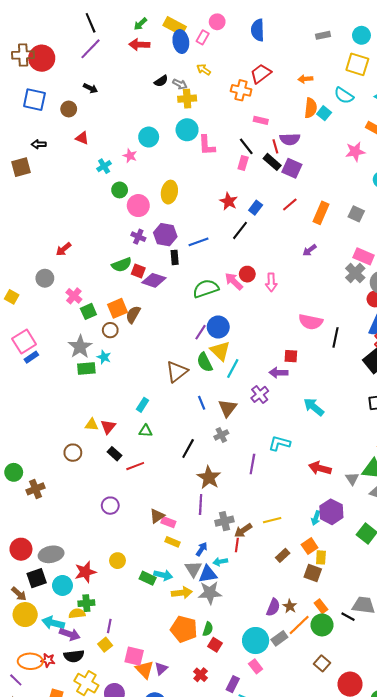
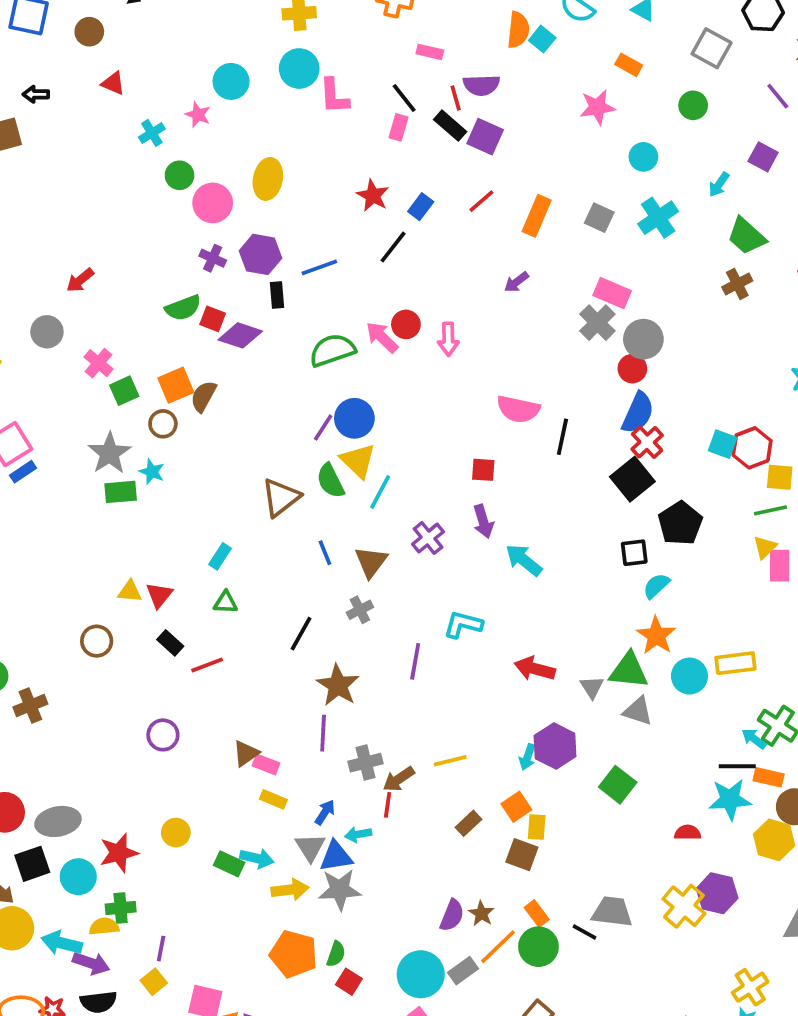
purple arrow: (278, 373) -> (483, 521), moved, turned -108

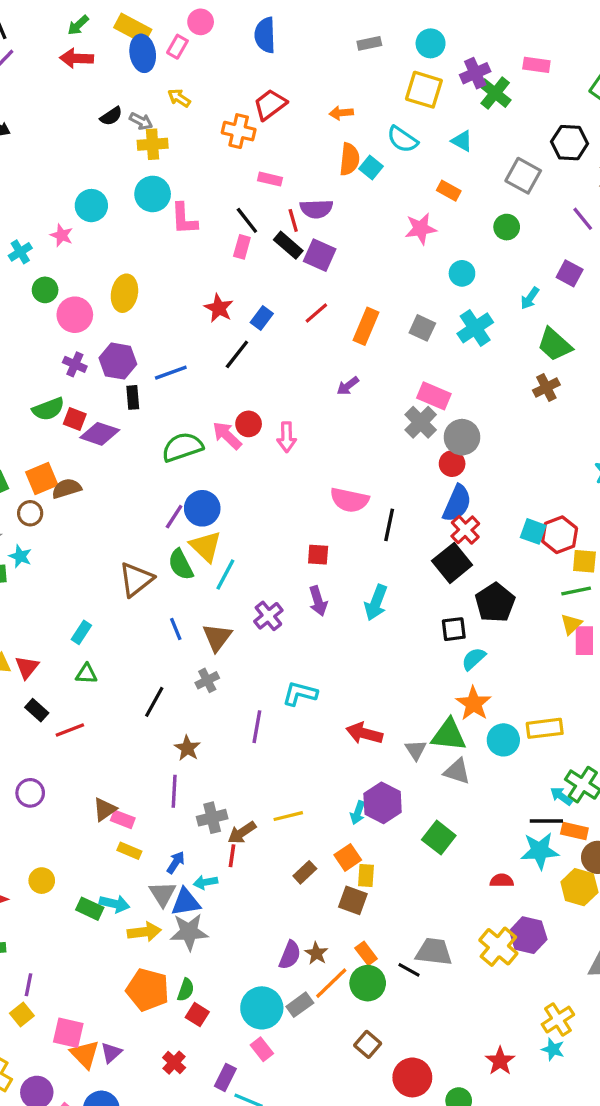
brown semicircle: (203, 396) -> (67, 488), turned 44
cyan arrow: (524, 560) -> (376, 603), moved, turned -108
brown star: (338, 685) -> (187, 748), size x0.7

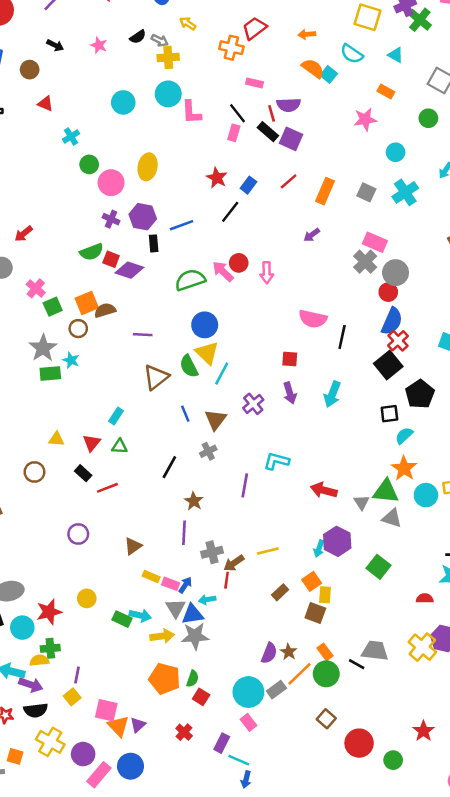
orange semicircle: (349, 159) -> (313, 68), turned -60
pink star: (62, 235) -> (99, 45), moved
purple line: (174, 517) -> (143, 335), moved, turned 60
red triangle: (27, 667) -> (92, 443), moved
pink rectangle: (123, 819) -> (171, 584), moved

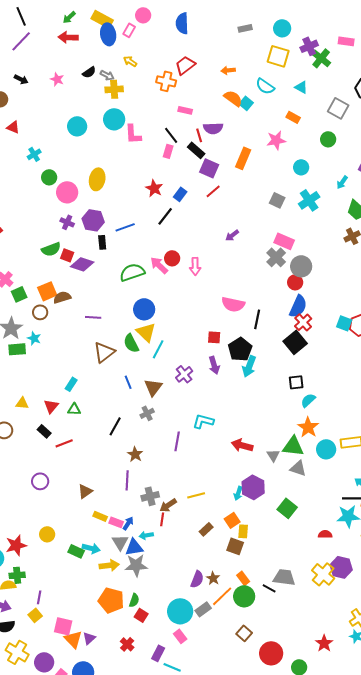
purple square: (291, 139) -> (209, 168), moved
orange rectangle: (325, 191) -> (243, 158), moved
black pentagon: (420, 394) -> (240, 349), moved

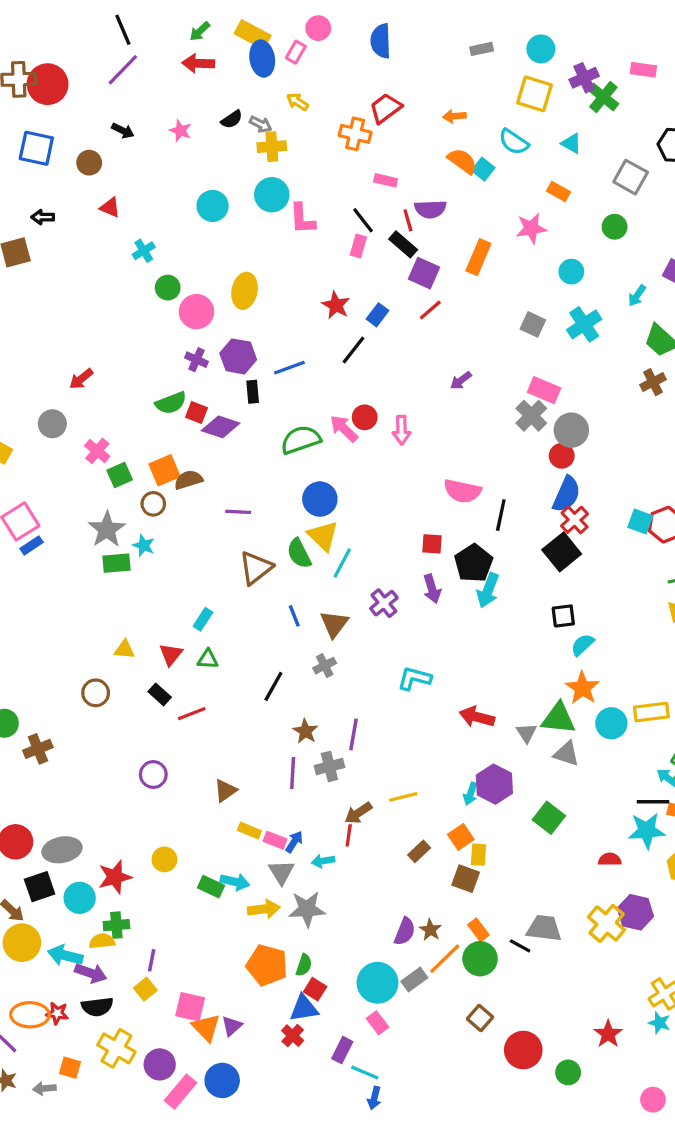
purple line: (177, 441) -> (353, 734), moved
gray cross: (150, 496) -> (329, 767), moved
blue triangle: (134, 547) -> (304, 1008), moved

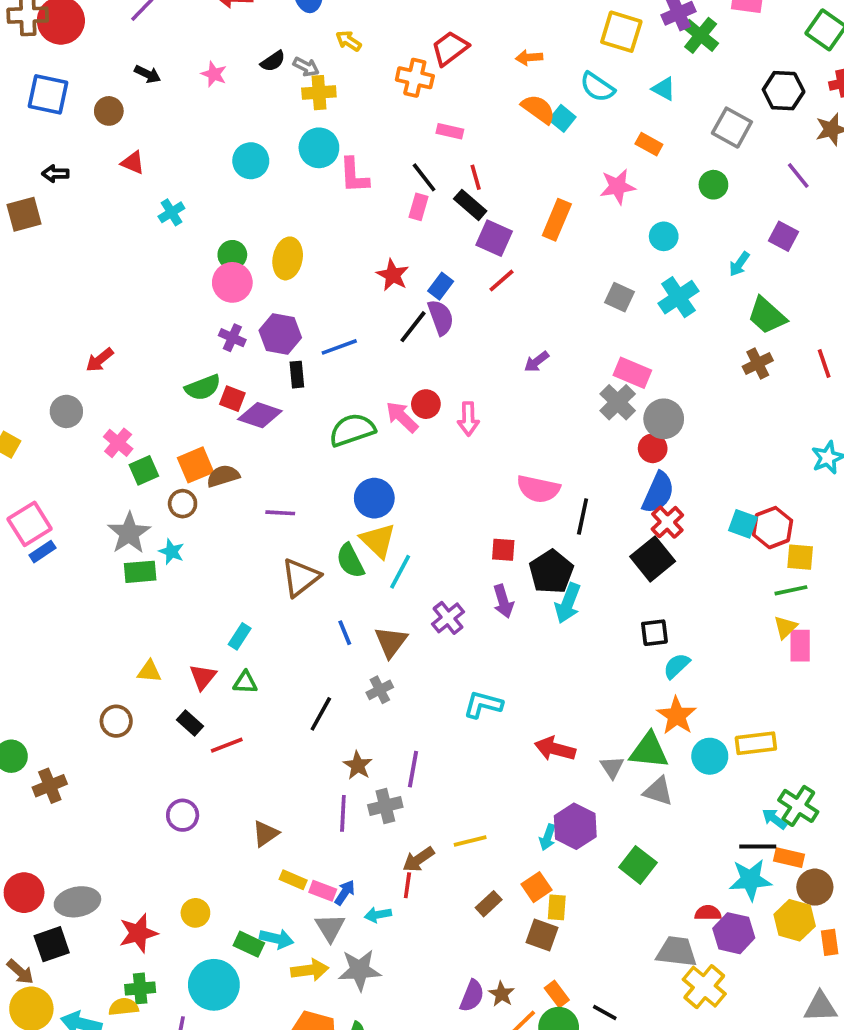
purple semicircle: (430, 209) -> (441, 317), moved, turned -108
green circle: (168, 288) -> (232, 255), moved
cyan circle: (80, 898) -> (214, 985), moved, size x1.4
purple hexagon: (635, 912) -> (734, 933), moved
gray trapezoid: (544, 928) -> (677, 952), moved

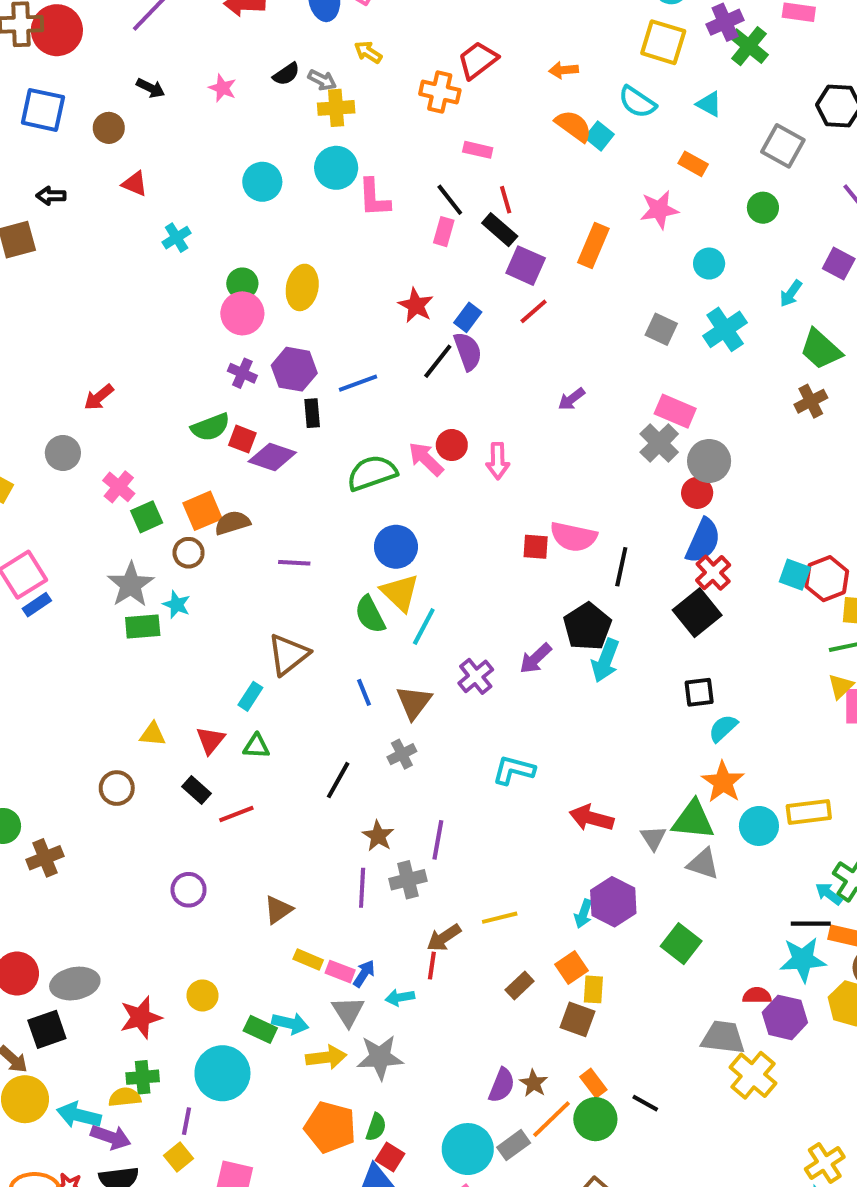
red square: (503, 550) -> (536, 547), moved
brown triangle: (301, 577) -> (288, 654), moved
purple arrow: (503, 601) -> (536, 658), turned 64

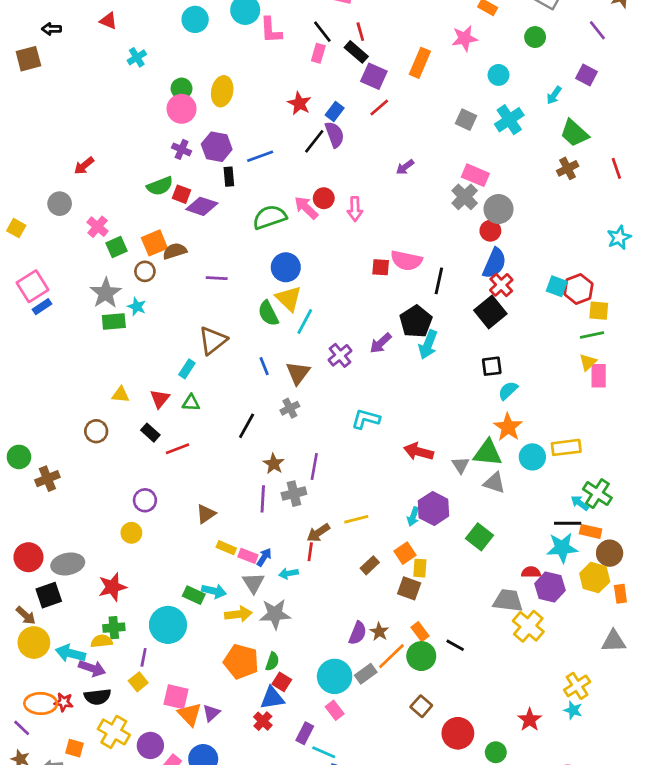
yellow circle: (202, 995) -> (131, 533), moved

